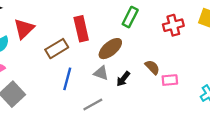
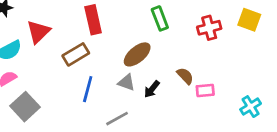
green rectangle: (130, 17) -> (160, 18), turned -48
red rectangle: (81, 29) -> (93, 20), moved

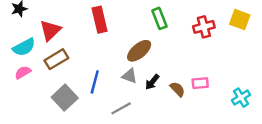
brown rectangle: (76, 54) -> (56, 59), moved
brown semicircle: (185, 76) -> (177, 89), moved
gray square: (25, 107) -> (65, 98), moved

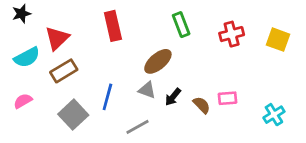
yellow square: (240, 20) -> (278, 40), moved
pink semicircle: (23, 72) -> (23, 101), moved

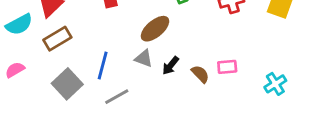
gray line: (137, 127) -> (117, 97), moved

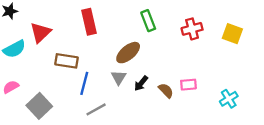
brown rectangle: (57, 39) -> (66, 61), moved, turned 40
gray triangle: (144, 58) -> (119, 77), turned 42
gray square: (67, 84) -> (39, 106), moved

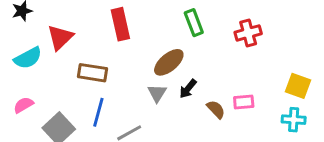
yellow square: (232, 34) -> (298, 86), moved
blue line: (84, 83) -> (98, 112), moved
black arrow: (141, 83) -> (188, 89), moved
cyan cross: (229, 99) -> (294, 120), turned 36

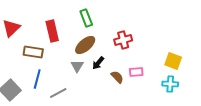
green rectangle: (194, 23) -> (86, 18), moved
red rectangle: (120, 24) -> (52, 31), moved
red cross: (248, 33) -> (123, 40), moved

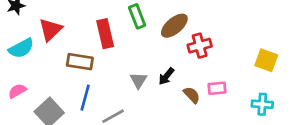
green rectangle: (86, 18) -> (137, 16), moved
brown ellipse: (85, 45) -> (174, 26), moved
yellow square: (173, 61) -> (266, 60), moved

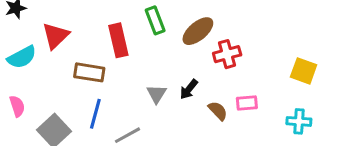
pink semicircle: (17, 91) -> (17, 106), turned 102

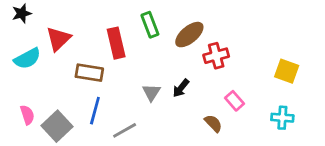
pink rectangle: (247, 103) -> (234, 101), turned 54
pink semicircle: (17, 106) -> (27, 115), moved
brown semicircle: (218, 111) -> (213, 123), moved

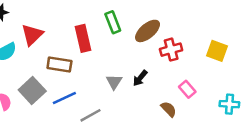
yellow square: (287, 71) -> (217, 51), moved
blue line: (95, 111) -> (64, 98), turned 50
gray square: (57, 126) -> (32, 90), moved

